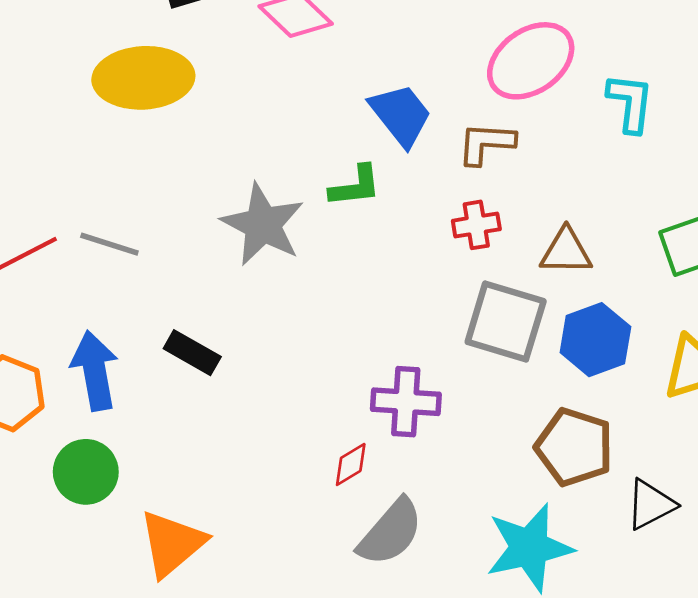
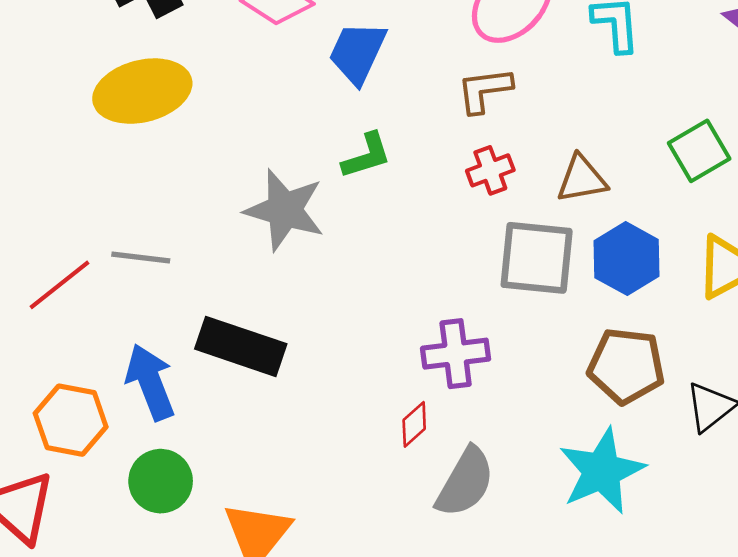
blue trapezoid: (401, 115) -> (357, 53), moved, turned -106
black rectangle: (192, 353) -> (241, 346), size x1.6

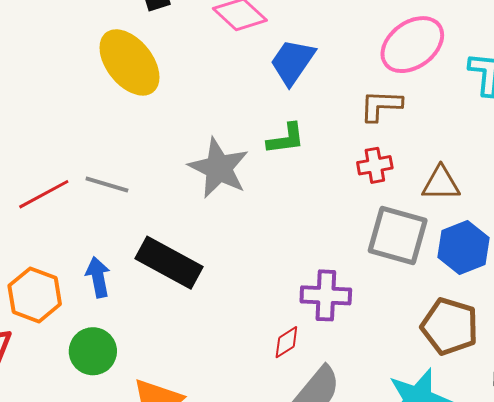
yellow ellipse: (142, 91) -> (129, 62), turned 56
blue arrow: (150, 382) -> (98, 277), size x0.7

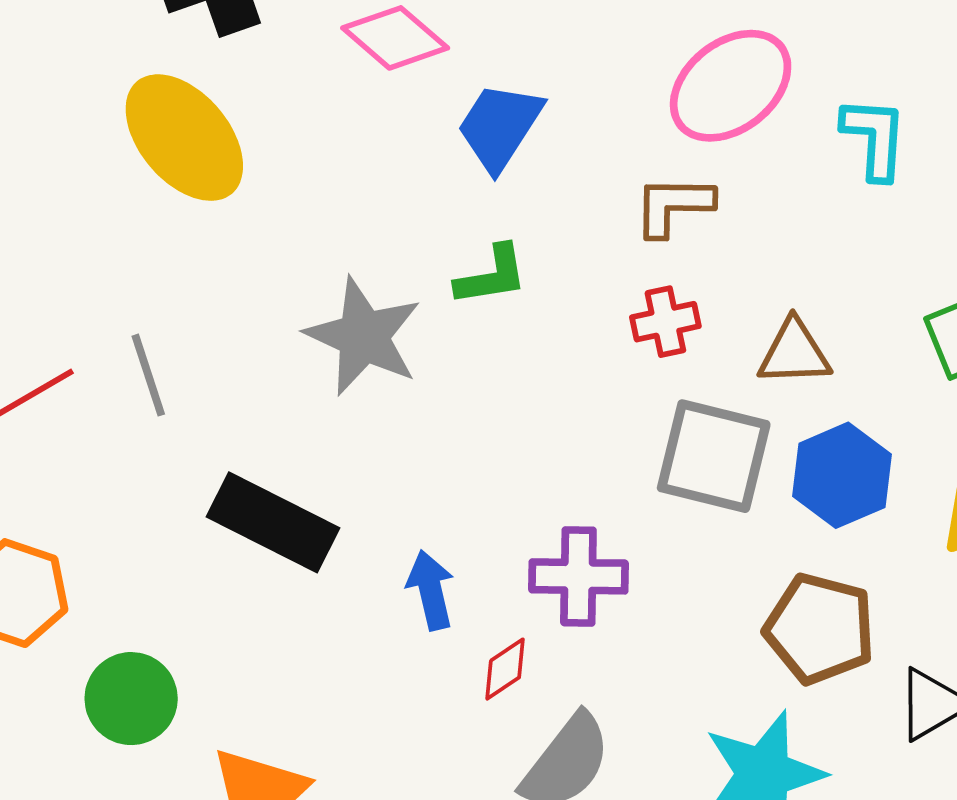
gray line: (107, 184) -> (148, 375), turned 57
blue arrow: (98, 277) -> (431, 590), moved

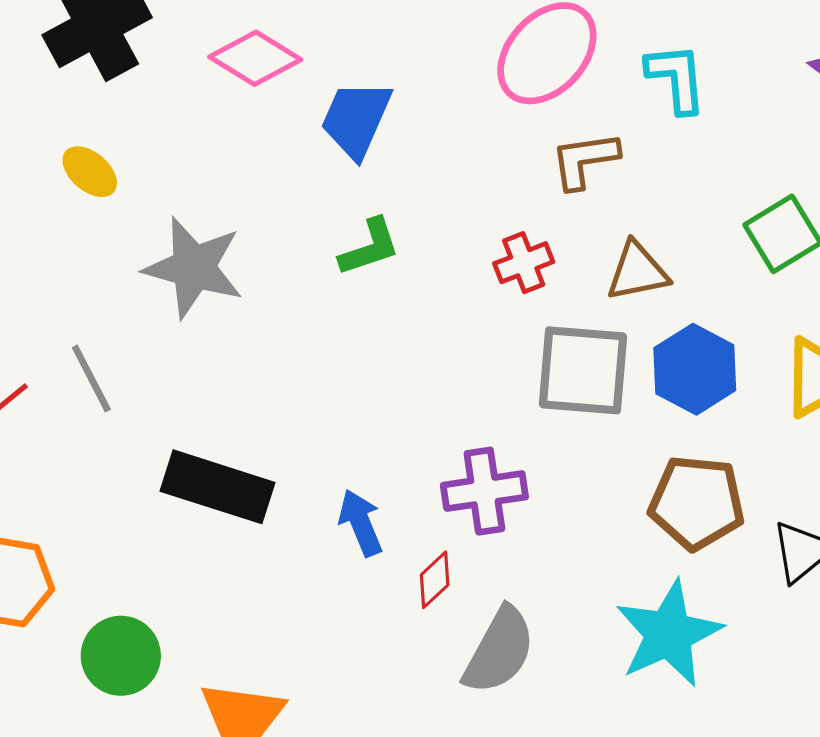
yellow ellipse: (184, 138) -> (90, 172), size x0.5
brown L-shape: (673, 206) -> (585, 160), moved
gray star: (363, 336) -> (194, 268), moved

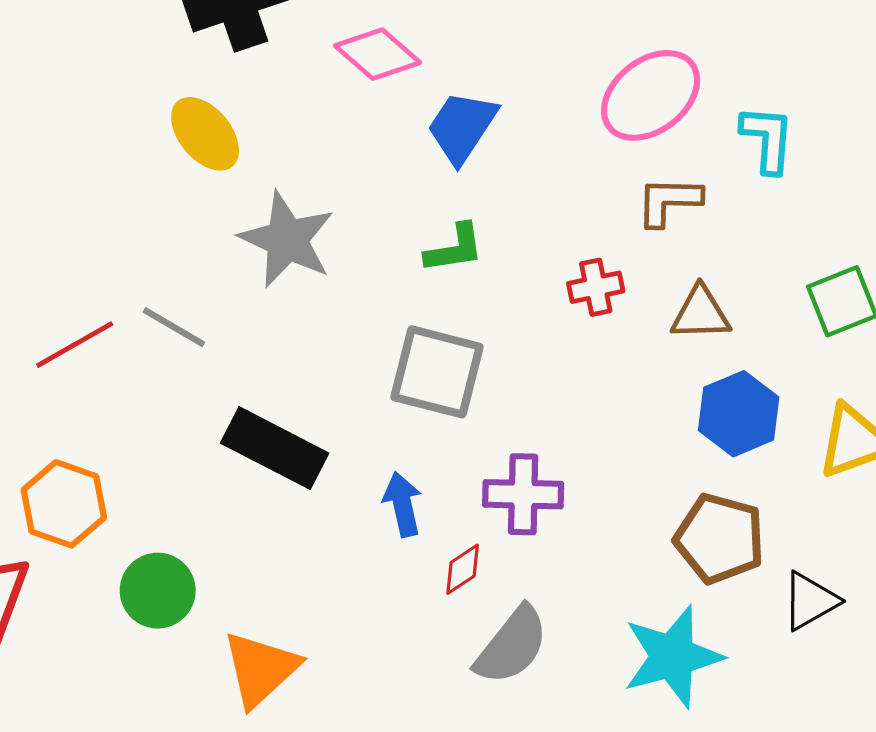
yellow ellipse: (90, 172) -> (205, 134), size x1.4
gray square: (583, 370) -> (437, 372), moved
gray line: (91, 378) -> (174, 327), turned -42

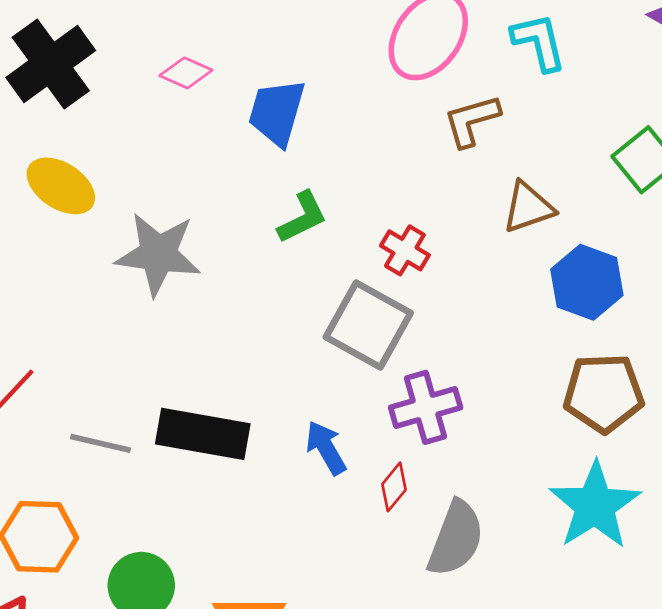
pink diamond: (377, 54) -> (186, 73), size x0.7
red cross: (596, 287) -> (405, 250), moved, turned -30
gray line: (174, 327) -> (101, 443), moved
gray square: (437, 372) -> (368, 325), moved, turned 32

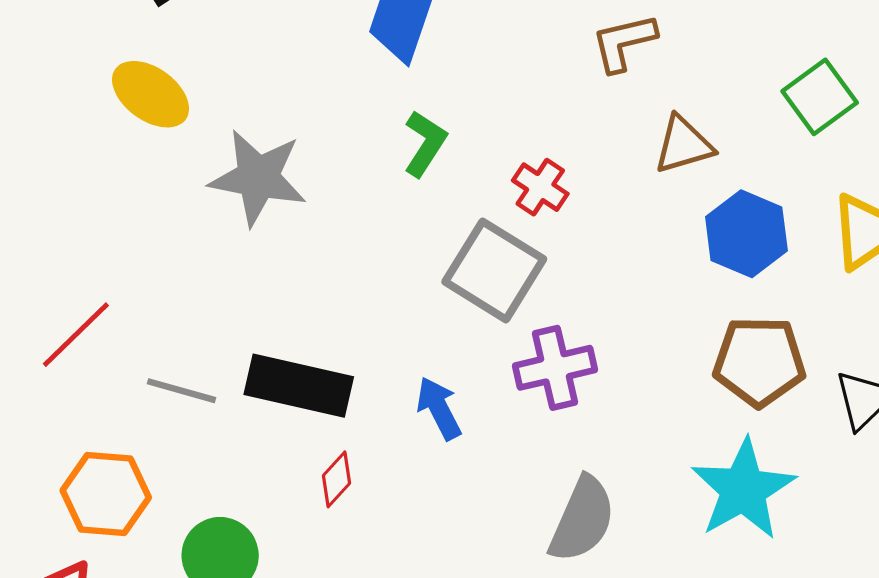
green L-shape: (302, 217) -> (425, 144), turned -34
red diamond: (394, 487) -> (336, 479), moved

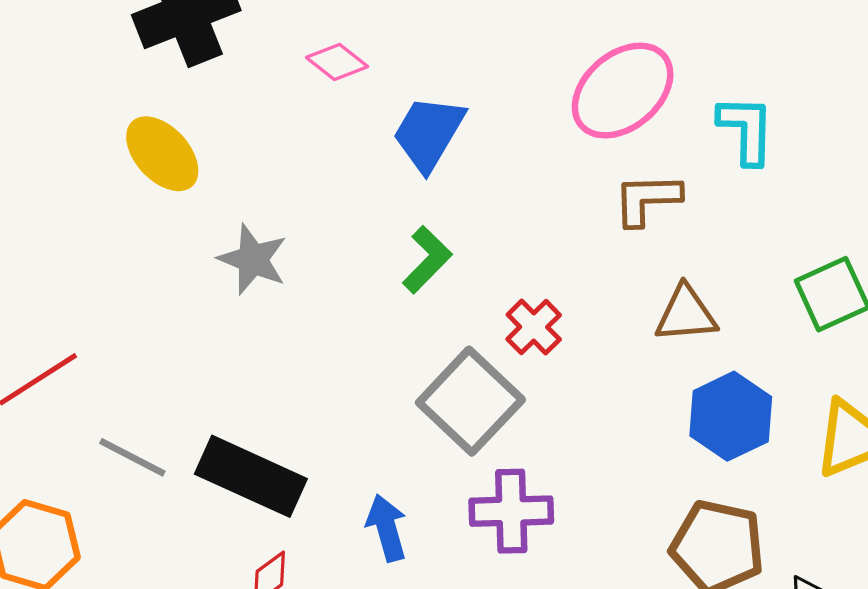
gray star: (258, 178) -> (253, 259), size x0.7

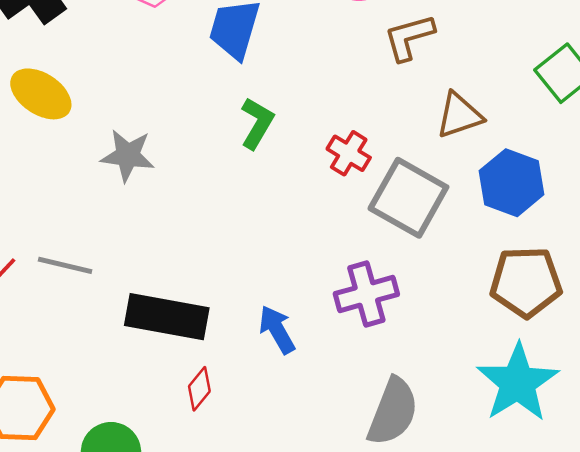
gray square: (470, 401) -> (408, 198), moved
gray line: (132, 457) -> (65, 265), moved

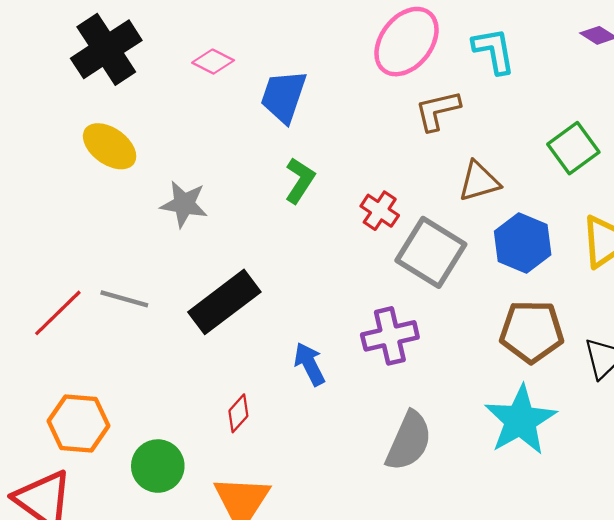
black rectangle: (167, 317) -> (224, 302), moved, turned -50

